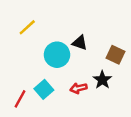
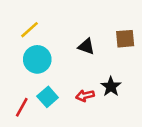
cyan circle: (57, 55) -> (37, 59), moved
brown square: (115, 55) -> (125, 39), moved, turned -30

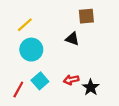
brown square: (125, 39) -> (86, 16), moved
black star: (111, 87) -> (91, 87), moved

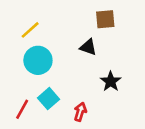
red arrow: (71, 80) -> (80, 112), moved, turned 120
black star: (91, 87) -> (111, 81), moved

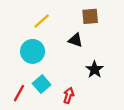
yellow line: (30, 30) -> (42, 21), moved

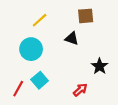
black star: (95, 69) -> (100, 66), moved
red arrow: (69, 95) -> (80, 90), moved, turned 32

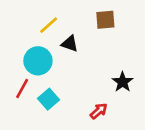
black triangle: (72, 38) -> (70, 44), moved
red line: (18, 89) -> (22, 89), moved

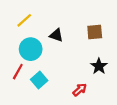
brown square: (105, 20) -> (95, 32), moved
yellow line: (49, 25) -> (24, 20), moved

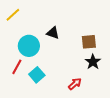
yellow line: (24, 20) -> (13, 15), moved
brown square: (95, 32) -> (89, 42), moved

